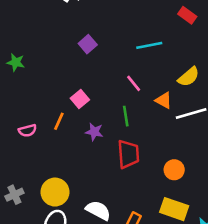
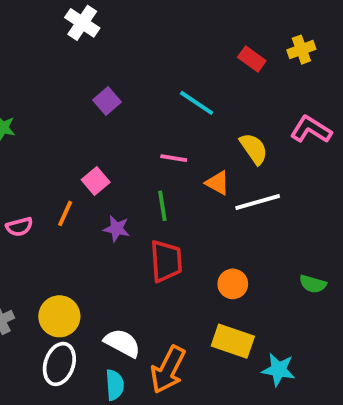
cyan line: (149, 45) -> (197, 103), turned 45
yellow semicircle: (189, 77) -> (254, 149), turned -85
pink line: (134, 83) -> (174, 158), turned -42

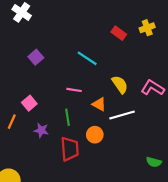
pink L-shape: (311, 130) -> (153, 88), moved
orange circle: (233, 284) -> (95, 135), moved

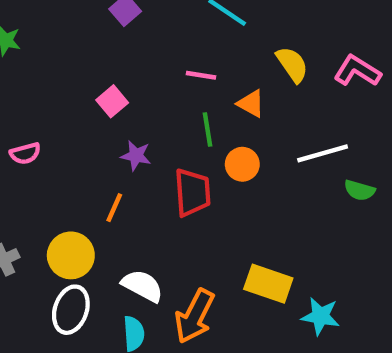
white line: (122, 115) -> (323, 153), moved
green line: (67, 117) -> (208, 130), moved
orange line: (12, 122) -> (114, 208), moved
green semicircle: (154, 162) -> (360, 190), moved

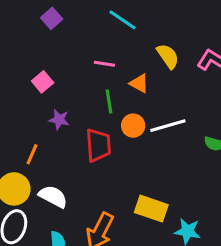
white line: (323, 153) -> (168, 126), moved
orange line: (114, 208) -> (32, 154), moved
white semicircle: (142, 286) -> (53, 197), moved

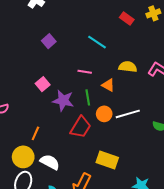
yellow semicircle: (168, 56) -> (128, 67), turned -48
purple star: (59, 120) -> (63, 101), moved, size x1.5
red trapezoid: (98, 145) -> (81, 127), turned 35
yellow rectangle: (151, 209) -> (107, 160), moved

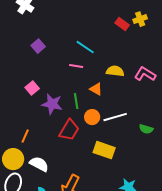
red rectangle: (127, 19) -> (122, 24), moved
pink line: (85, 72) -> (76, 66), moved
yellow rectangle: (107, 160) -> (104, 150), moved

